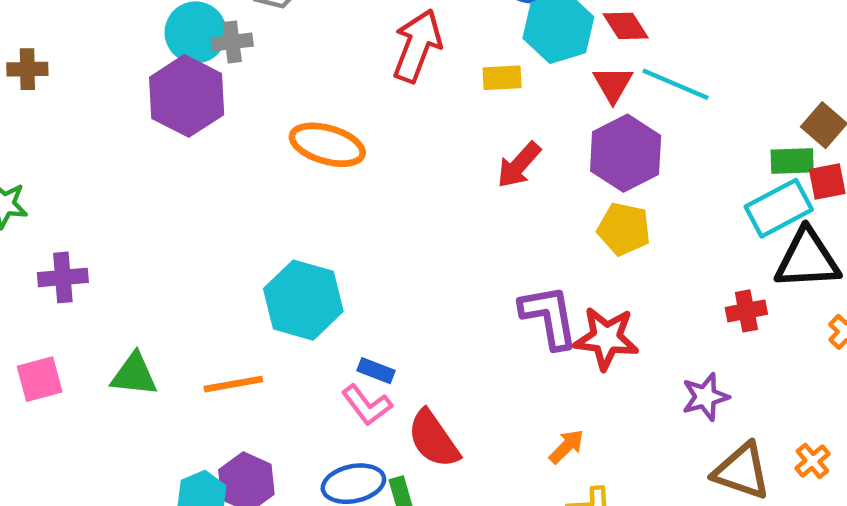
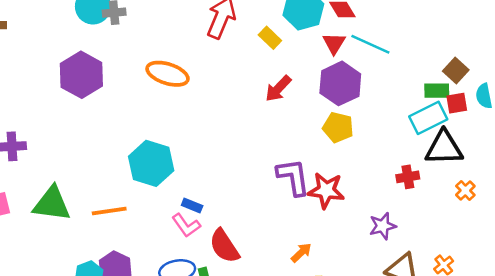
yellow rectangle: (502, 78) -> (270, 38), turned 45
purple hexagon: (187, 96) -> (81, 75), moved
green triangle: (134, 375) -> (52, 204), size x1.4

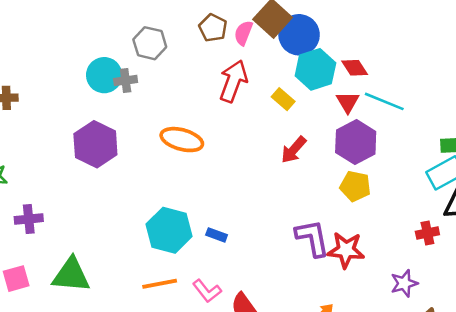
blue rectangle: (192, 205) -> (217, 235), moved
orange line: (109, 211) -> (160, 284), moved

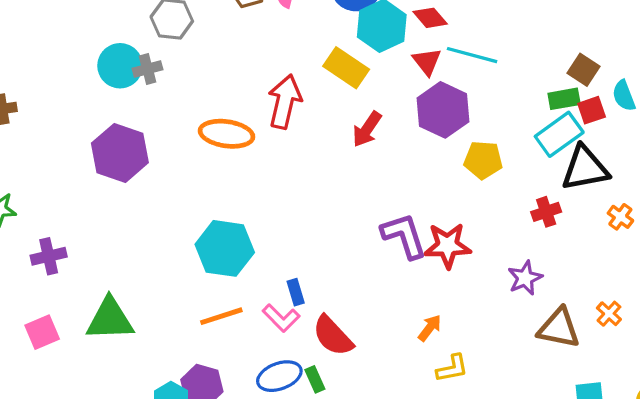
red arrow: (233, 81) -> (285, 102), moved
yellow rectangle: (283, 99) -> (346, 68), size x1.5
yellow pentagon: (355, 186) -> (483, 160), moved
blue rectangle: (217, 235) -> (296, 292), moved, turned 60

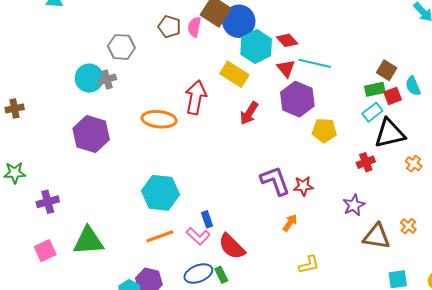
cyan rectangle: (559, 134) -> (372, 112), size x0.7
red star: (448, 246) -> (303, 186), size x0.7
orange arrow: (430, 328) -> (290, 223), moved

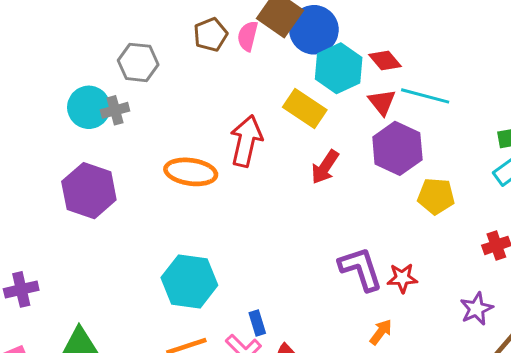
brown pentagon: (169, 27) -> (211, 35), turned 30

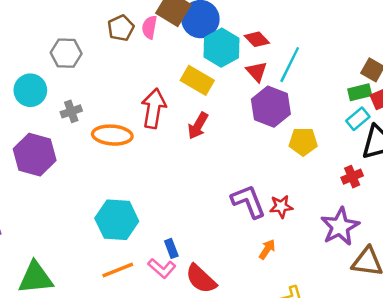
cyan line: (425, 96) -> (290, 65), turned -75
gray cross: (115, 110) -> (71, 111), moved
red arrow: (325, 167) -> (198, 126), moved
purple star: (476, 309) -> (340, 226), size x1.5

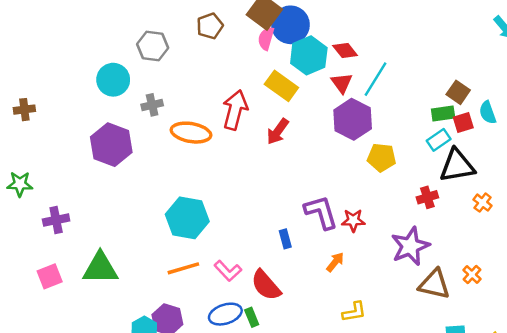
pink semicircle: (149, 27) -> (266, 39), moved
blue rectangle: (171, 248) -> (285, 239), moved

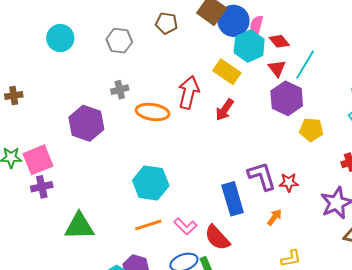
brown pentagon: (210, 26) -> (166, 23), turned 30
pink semicircle: (266, 39) -> (256, 25), moved
cyan circle: (113, 80) -> (60, 38), moved
blue rectangle: (285, 239) -> (233, 199), size x2.0
pink square: (50, 276) -> (38, 160), moved, size x1.4

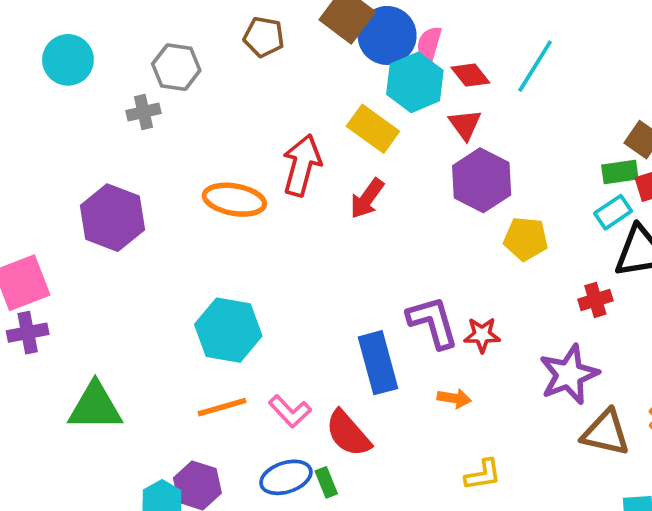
cyan line: (305, 65) -> (535, 66), moved
gray cross: (120, 90) -> (144, 112), moved
orange arrow: (274, 217) -> (454, 398), turned 60

